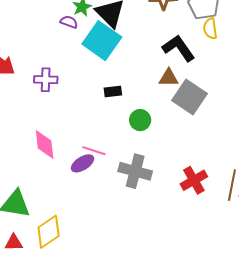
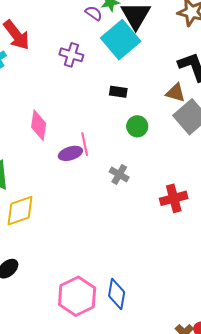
purple cross: (46, 80) -> (71, 55), moved
pink line: (94, 151) -> (85, 144), turned 45
gray cross: (135, 171) -> (119, 174), size x0.6

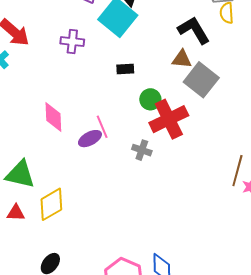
red cross: (174, 198) -> (169, 119), moved, size x1.4

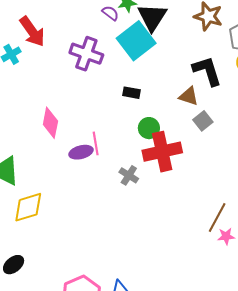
purple cross: (72, 42) -> (86, 54), size x1.4
gray square: (201, 80) -> (203, 121), size x0.6

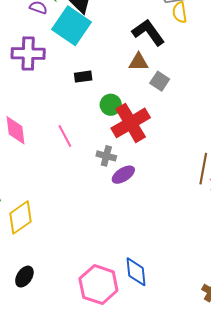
purple ellipse: (81, 152) -> (123, 175), moved

